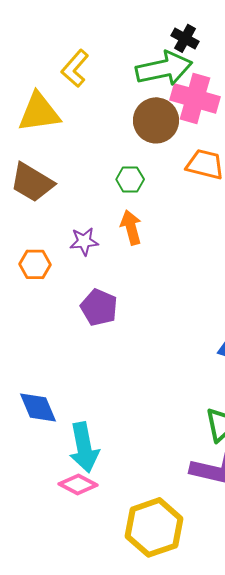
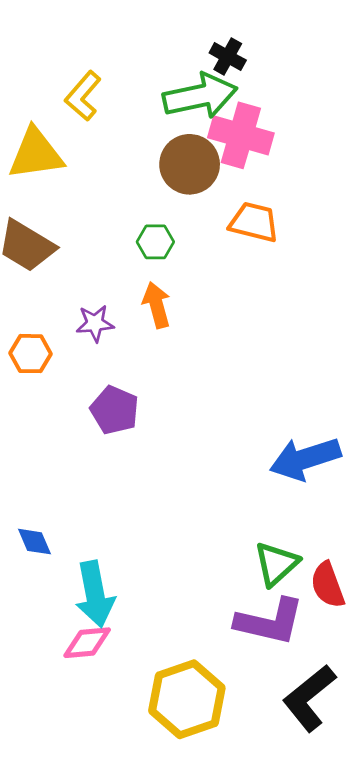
blue diamond: (38, 407) -> (34, 542), size x0.7
pink diamond: (78, 484) -> (87, 643), turned -33

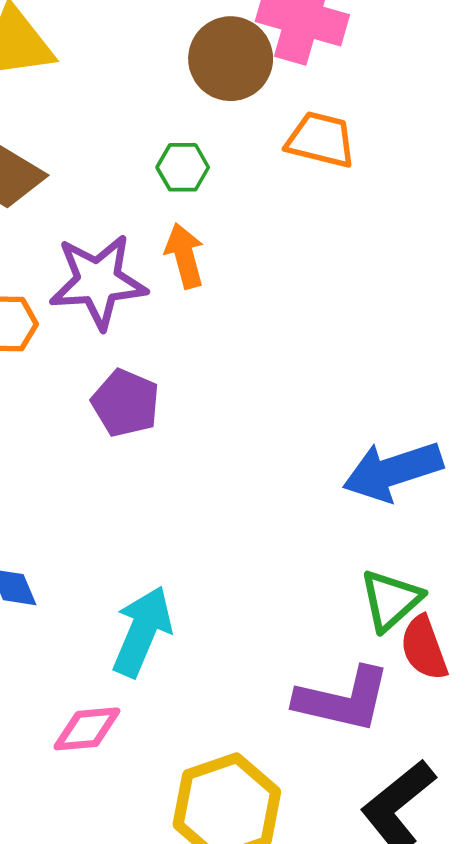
purple star: (95, 323) -> (98, 281), size x1.8
green triangle: (276, 564) -> (391, 600), moved
cyan arrow: (95, 594) -> (142, 631), moved, turned -146

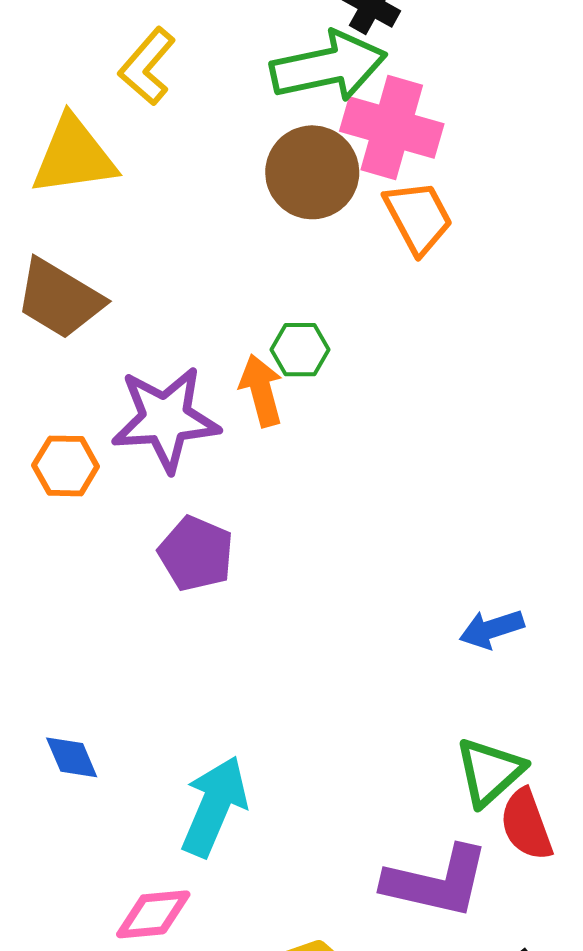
orange trapezoid: (321, 140) -> (418, 217), moved, turned 48
green hexagon: (183, 167) -> (300, 350), moved
blue arrow: (393, 471) -> (492, 629), size x0.6

